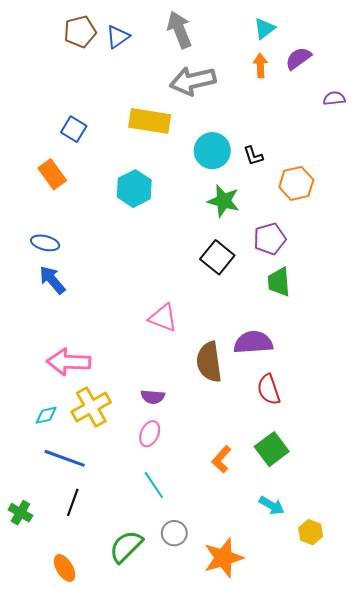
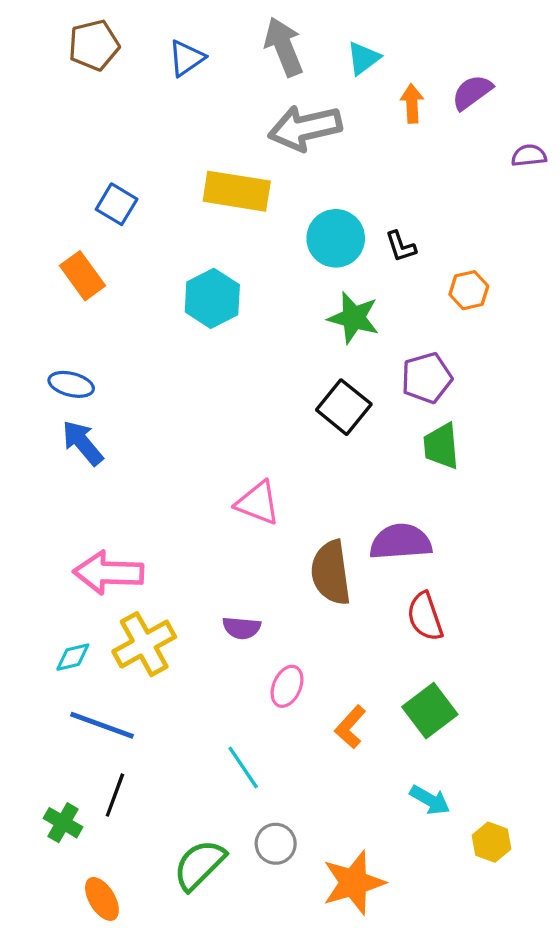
cyan triangle: (265, 29) -> (363, 58), moved
brown pentagon: (80, 32) -> (94, 45), moved
orange hexagon: (296, 183) -> (469, 290), size x0.7
pink ellipse: (150, 434) -> (287, 686), moved
green cross: (20, 513) -> (63, 823), moved

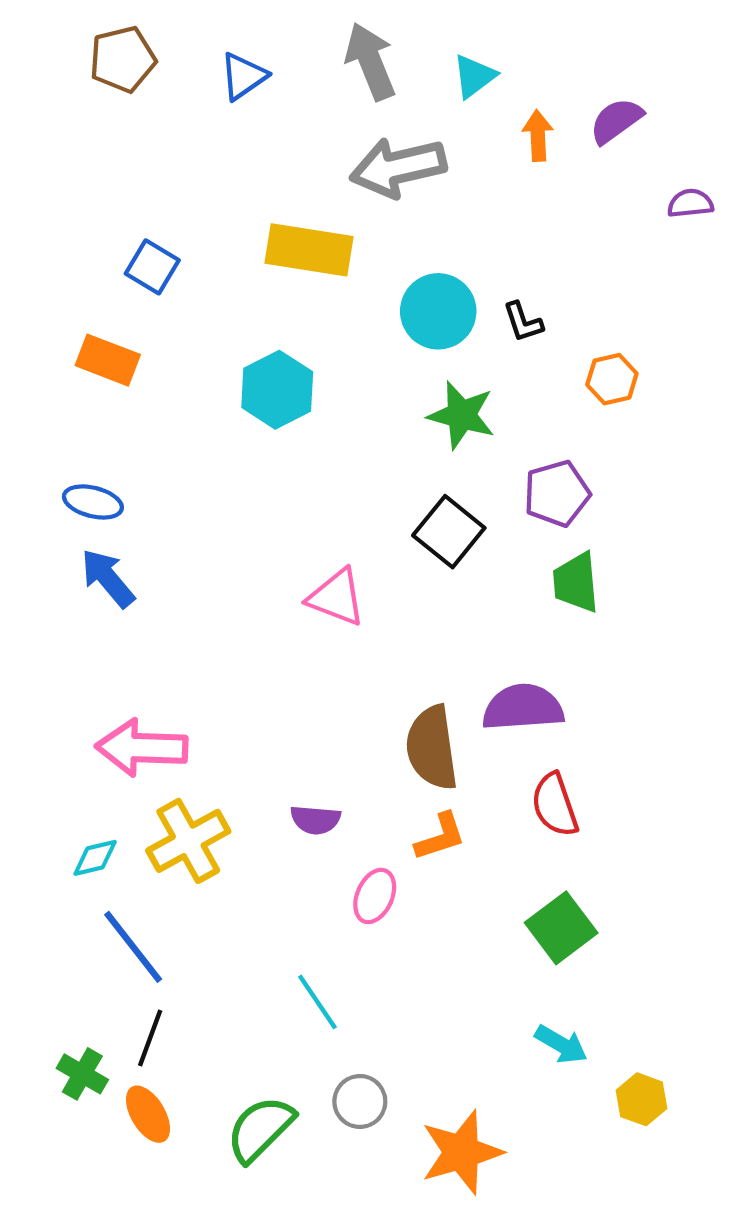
orange rectangle: (83, 276) -> (108, 360), turned -33
pink triangle: (258, 503) -> (337, 597), moved
blue line: (102, 725) -> (133, 947), turned 32
orange L-shape: (350, 727) -> (440, 837), moved, turned -150
orange ellipse: (102, 899) -> (148, 1114), moved

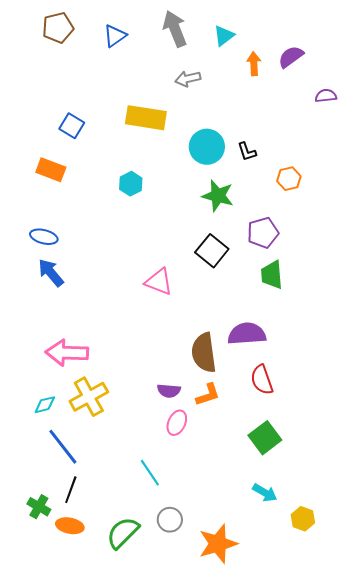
gray arrow: (398, 167) -> (188, 79), size x0.6
cyan hexagon: (277, 390) -> (131, 184), size x0.7
purple semicircle: (315, 820) -> (169, 391), moved
orange ellipse: (148, 1114) -> (70, 526), turned -48

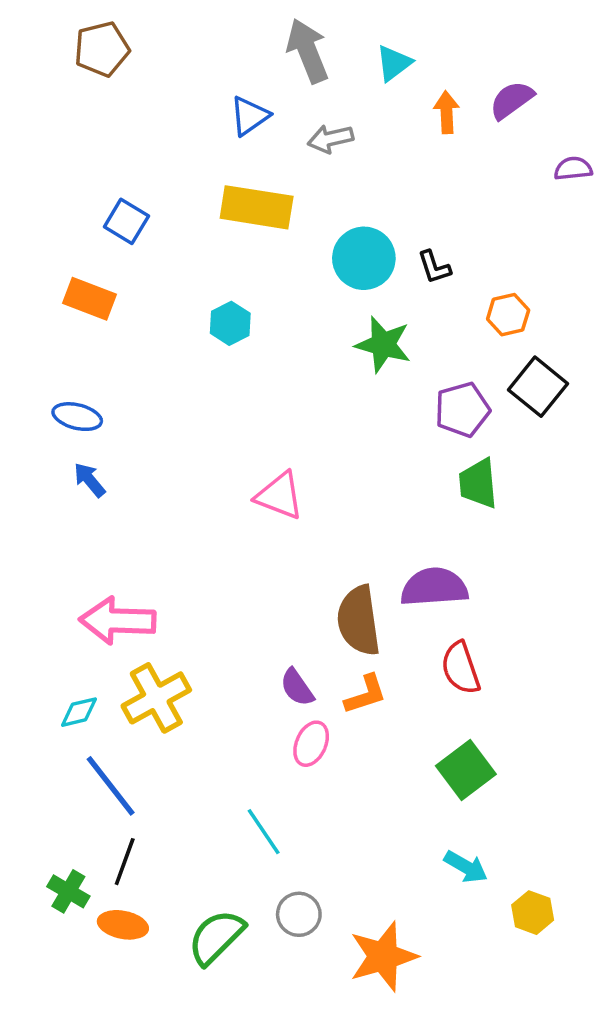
blue triangle: (115, 36) -> (250, 116), moved
black square: (212, 251) -> (538, 387), moved
blue arrow: (51, 273) -> (90, 480), size x0.7
purple semicircle: (169, 391) -> (297, 687), turned 50

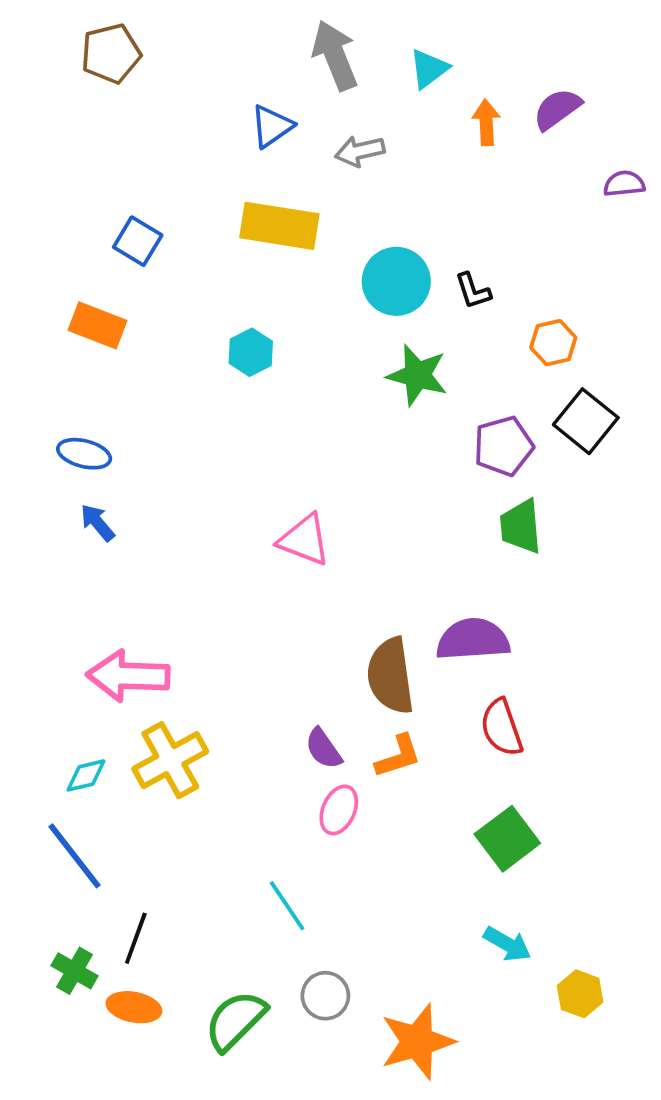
blue line: (111, 786) -> (75, 856), moved

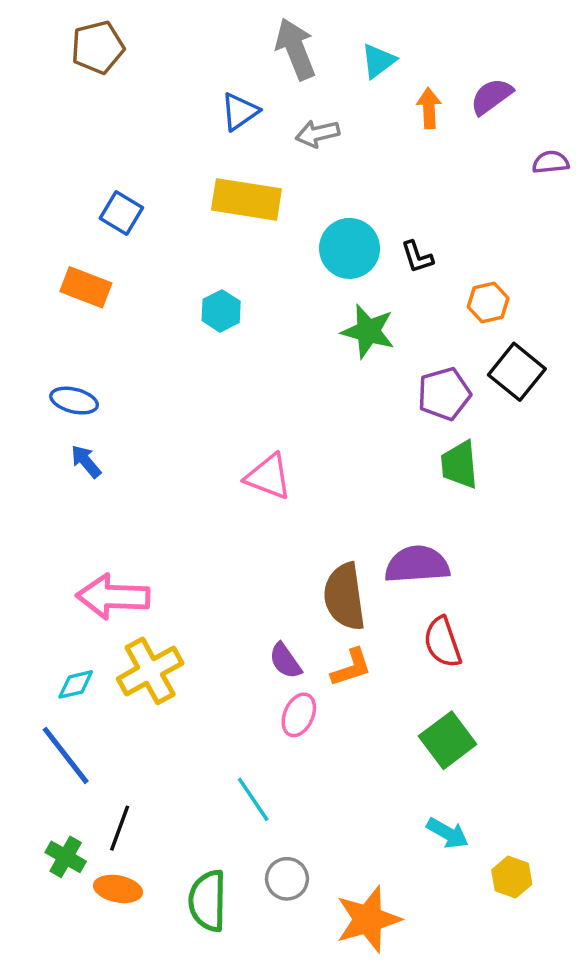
green semicircle: (235, 1021) -> (208, 901), turned -44

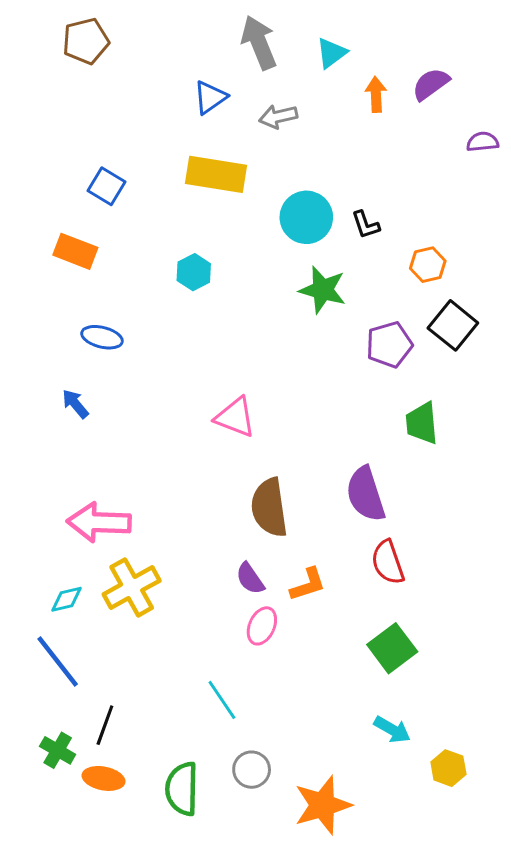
blue ellipse: (74, 401) -> (102, 337), moved
green trapezoid: (459, 465) -> (422, 423), moved
purple semicircle: (417, 564) -> (366, 494), turned -104
brown semicircle: (344, 597) -> (269, 507), moved

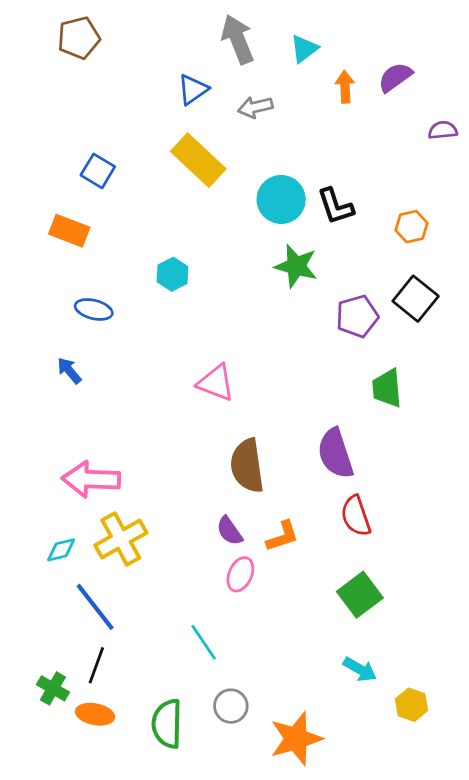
yellow rectangle: (216, 174) -> (198, 160), turned 34
black L-shape: (366, 225) -> (335, 206), size x1.4
orange hexagon: (428, 265) -> (412, 227), moved
cyan hexagon: (194, 272) -> (172, 274), moved
blue line: (58, 661) -> (95, 607), moved

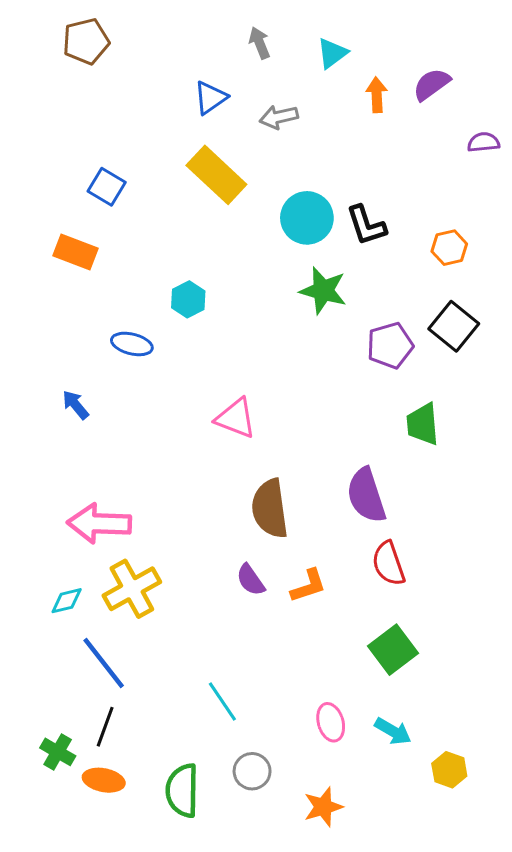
gray arrow: (238, 39) -> (259, 43), size x0.6
blue ellipse: (94, 309) -> (132, 344), moved
pink ellipse: (240, 574) -> (331, 722), moved, turned -40
orange star: (296, 739) -> (323, 807), size x0.7

